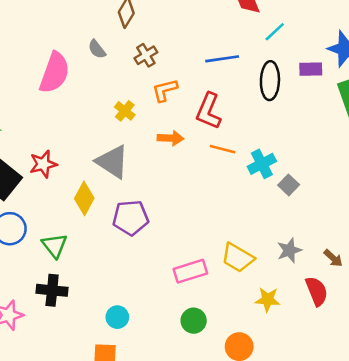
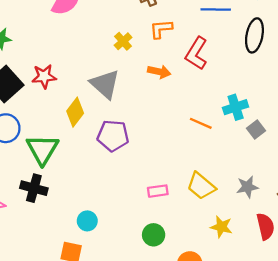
orange line: (222, 149) -> (201, 123), moved
green triangle: (55, 246) -> (42, 149), size x1.4
pink rectangle: (190, 271) -> (158, 191), size x0.7

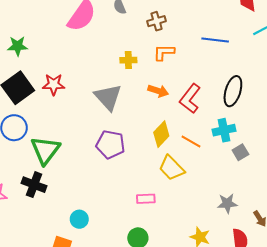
black ellipse: (254, 35) -> (233, 91), moved
yellow cross: (123, 41) -> (128, 60), turned 35
red L-shape: (196, 53) -> (190, 99), moved
yellow diamond: (75, 112) -> (161, 134), moved
yellow trapezoid: (201, 186) -> (171, 168), moved

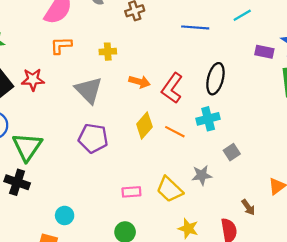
orange L-shape: (164, 52) -> (61, 45), moved
gray square: (240, 152) -> (232, 152), moved
yellow trapezoid: (171, 168) -> (170, 189), moved
gray star: (227, 203) -> (202, 175), moved

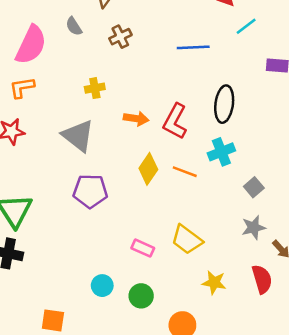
orange L-shape: (61, 45) -> (22, 88), moved
gray star: (202, 175) -> (254, 227), moved
pink rectangle: (131, 192) -> (143, 248), turned 36
cyan circle: (65, 215) -> (102, 286), moved

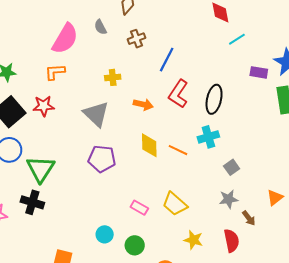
blue line: (193, 47) -> (167, 60), moved, turned -65
red L-shape: (175, 121) -> (178, 94), moved
yellow diamond: (148, 169) -> (149, 145), turned -40

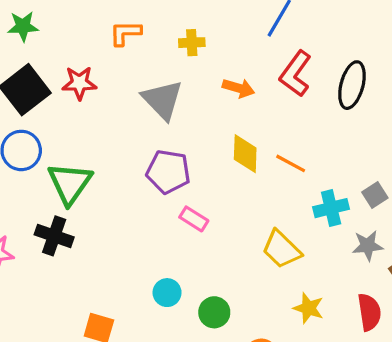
orange L-shape: (55, 72) -> (125, 33), moved
cyan cross: (208, 137) -> (331, 208), moved
pink rectangle: (139, 208) -> (194, 219), moved

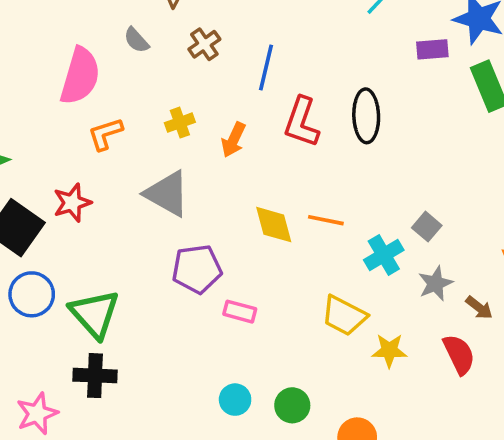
orange arrow: (238, 88) -> (233, 140), moved, turned 116
yellow star: (309, 308) -> (389, 350), moved

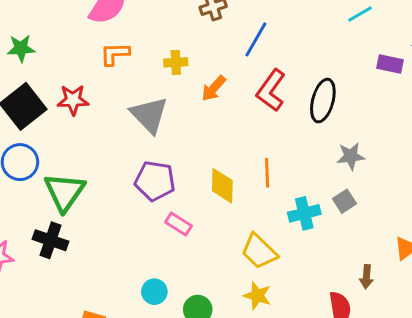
orange line: (326, 220) -> (267, 173), turned 60
yellow diamond: (274, 225) -> (222, 186), moved
gray star: (435, 283) -> (351, 156), moved
brown arrow: (479, 308) -> (366, 277), turned 40
yellow star: (389, 350) -> (257, 296), moved

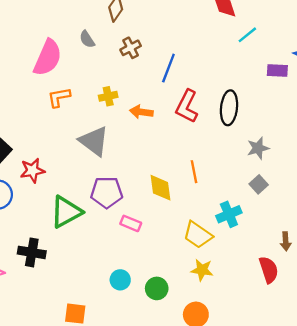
orange arrow: (214, 88) -> (141, 112), turned 65
red star: (73, 100) -> (32, 170), moved
green triangle: (65, 192) -> (66, 212), moved, turned 36
cyan cross: (304, 213) -> (229, 214), moved

